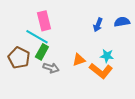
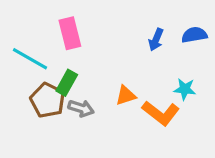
cyan line: (37, 37) -> (30, 59), moved
cyan star: (107, 56) -> (185, 89), moved
brown pentagon: (19, 58) -> (48, 100), moved

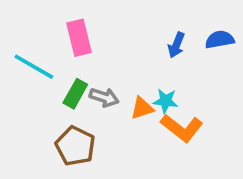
cyan star: (185, 89) -> (166, 101), moved
brown pentagon: (48, 100) -> (75, 146), moved
gray arrow: (81, 108) -> (104, 97), moved

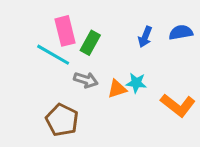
cyan line: (34, 67) -> (53, 55), moved
green rectangle: (75, 94) -> (90, 43), moved
orange L-shape: (182, 128) -> (178, 105), moved

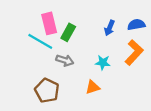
orange triangle: (117, 89) -> (93, 87), moved
orange L-shape: (178, 105) -> (134, 53), moved, turned -85

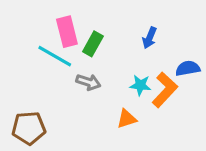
blue semicircle: (136, 25) -> (188, 68), moved
orange L-shape: (134, 53) -> (165, 90), moved
brown pentagon: (47, 91) -> (29, 128), moved, turned -30

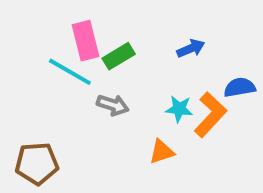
blue arrow: (150, 38) -> (191, 48), turned -135
green rectangle: (93, 44) -> (119, 56), turned 30

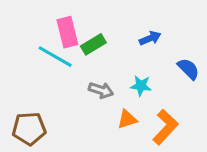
blue semicircle: (240, 87) -> (188, 69), turned 55
gray arrow: (113, 105) -> (101, 90), moved
orange L-shape: (210, 115) -> (165, 127), moved

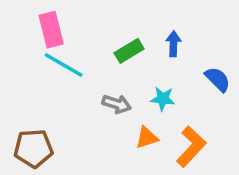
pink rectangle: (67, 32) -> (51, 30), moved
blue arrow: (150, 38) -> (173, 44), turned -65
green rectangle: (93, 44) -> (129, 51), moved

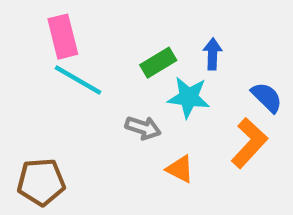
cyan star: (163, 99) -> (189, 97), moved, size x1.4
orange triangle: (147, 138) -> (180, 169), turned 45
orange L-shape: (191, 147) -> (249, 143), moved

